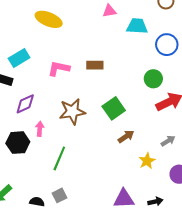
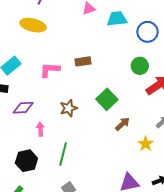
purple diamond: (25, 104) -> (23, 108), turned 30
brown star: (72, 112) -> (69, 108), size x0.7
black hexagon: (18, 143) -> (26, 161), moved

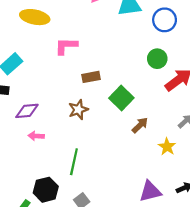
brown rectangle: (83, 61) -> (91, 77), moved
pink L-shape: (50, 70) -> (66, 46), moved
pink arrow: (40, 129) -> (36, 136), moved, turned -80
black hexagon: (26, 161) -> (46, 190), moved

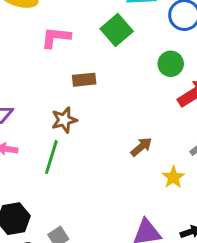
green square: (121, 98) -> (117, 30), moved
green line: (74, 162) -> (51, 157), moved

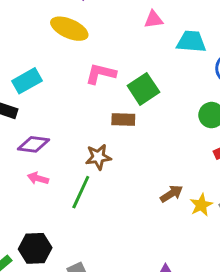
green square: (117, 30) -> (143, 89), moved
yellow star: (173, 177) -> (201, 205), moved

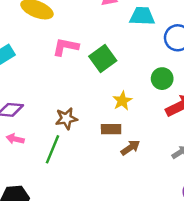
brown rectangle: (123, 119) -> (111, 129), moved
yellow star: (201, 205) -> (122, 101), moved

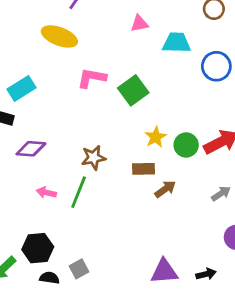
green circle: (162, 79) -> (186, 145), moved
pink arrow: (15, 139) -> (46, 193), moved

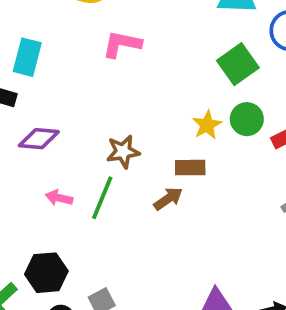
cyan rectangle: (22, 88) -> (27, 57), turned -44
green square: (133, 90) -> (238, 64), moved
green circle: (186, 145) -> (247, 119), moved
brown arrow: (165, 189) -> (168, 199), moved

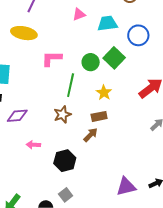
green circle: (247, 119) -> (91, 62), moved
green line: (102, 198) -> (71, 85), moved
black hexagon: (46, 273) -> (65, 161), moved

